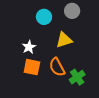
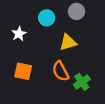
white star: (29, 47) -> (19, 34), moved
orange square: (32, 67) -> (23, 71), moved

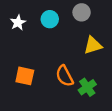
white star: (19, 34) -> (18, 23), moved
yellow triangle: (68, 42) -> (93, 45), moved

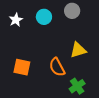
yellow triangle: (93, 45) -> (78, 50), moved
green cross: (87, 87) -> (77, 86), moved

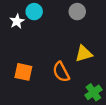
cyan circle: (44, 17) -> (34, 12), moved
green cross: (77, 86) -> (93, 92), moved

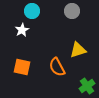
white star: (17, 21) -> (22, 30), moved

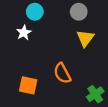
yellow triangle: (78, 50) -> (85, 38), moved, turned -36
orange square: (22, 67) -> (28, 85), moved

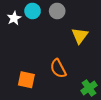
gray circle: (79, 12) -> (57, 11), moved
white star: (24, 33) -> (14, 18), moved

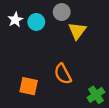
cyan circle: (33, 11) -> (36, 22), moved
yellow triangle: (80, 36) -> (77, 31), moved

